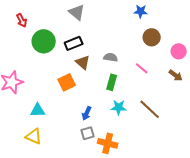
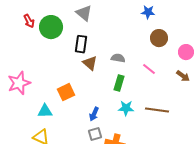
green circle: (44, 41) -> (51, 27), moved
black rectangle: (74, 43) -> (81, 44), turned -60
orange square: (67, 82) -> (66, 92), moved
brown line: (150, 109) -> (157, 110), turned -35

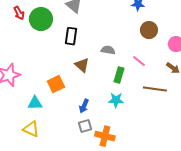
brown triangle: (90, 63) -> (82, 65), moved
green rectangle: (119, 83) -> (119, 75), moved
brown line: (157, 110) -> (155, 89), moved

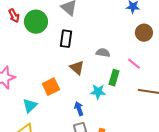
cyan star: (116, 100) -> (98, 92), moved
cyan triangle: (35, 103) -> (30, 106), turned -42
blue arrow: (84, 106) -> (79, 109), turned 136

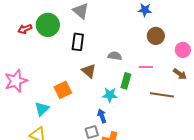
red arrow: (14, 16) -> (25, 29), moved, turned 96
pink line: (134, 64) -> (146, 67), turned -40
blue arrow: (79, 109) -> (102, 116), moved

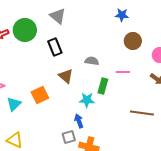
black rectangle: (78, 42) -> (55, 47), turned -30
brown line: (162, 95) -> (142, 113), moved
cyan triangle: (42, 109) -> (14, 104), moved

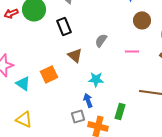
gray semicircle: (92, 61) -> (101, 40), turned -64
green rectangle: (103, 86) -> (120, 111), moved
cyan triangle: (14, 104) -> (23, 83), turned -42

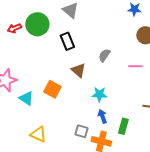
orange square: (49, 74) -> (52, 89), turned -36
blue arrow: (88, 100) -> (102, 116), moved
gray square: (78, 116) -> (81, 131), turned 32
yellow triangle: (24, 119) -> (38, 134), moved

